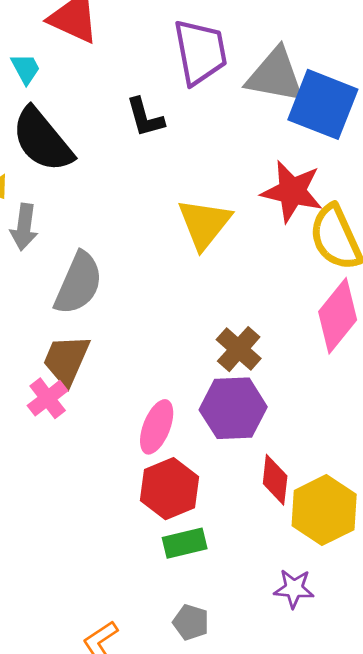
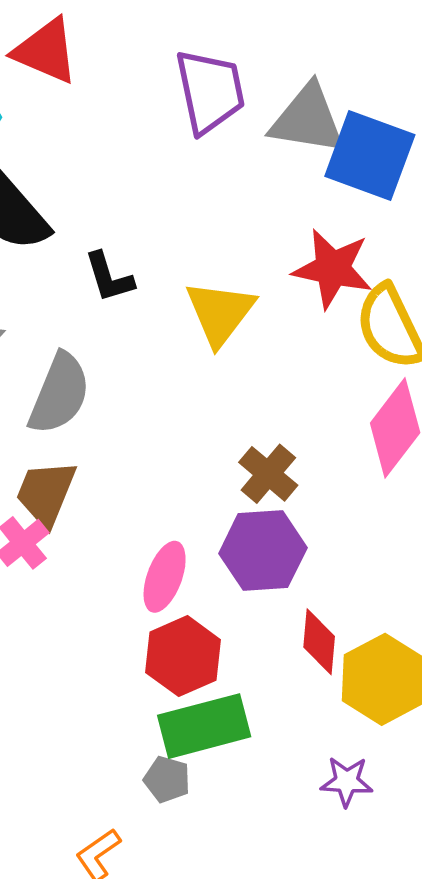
black L-shape: (145, 117) -> (109, 277), moved
green rectangle: (185, 543) -> (204, 726), size x1.6
gray pentagon: (191, 622) -> (167, 779), moved

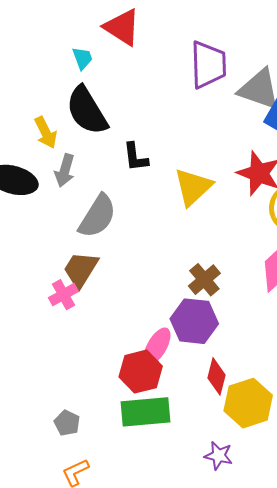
pink ellipse: (165, 577) -> (157, 346), moved
gray pentagon: (167, 779) -> (67, 423), moved

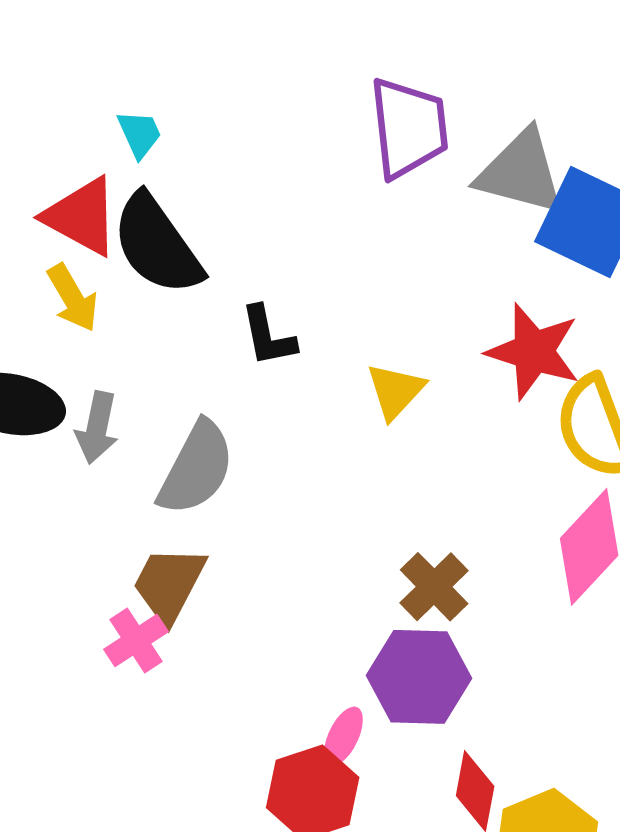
red triangle: (122, 27) -> (82, 216), moved
gray arrow: (65, 170) -> (97, 428), moved
yellow triangle: (193, 187) -> (395, 391), size x0.7
pink ellipse: (157, 346) -> (343, 736), size x0.7

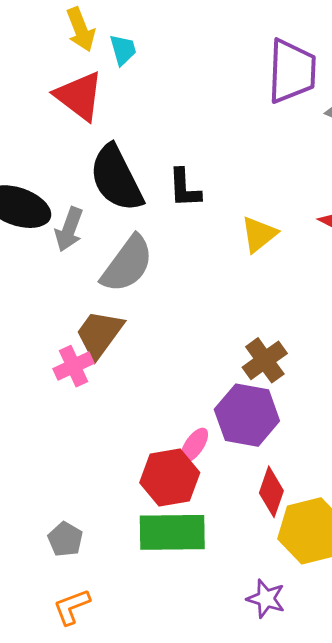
black semicircle: (157, 245) -> (116, 178), moved
yellow arrow: (73, 298) -> (81, 29), moved

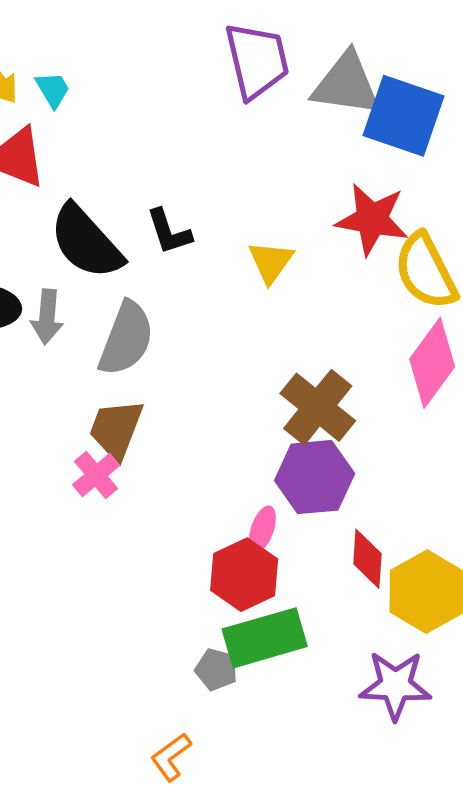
brown cross: (265, 360) -> (318, 407), size x1.4
gray pentagon: (65, 539) -> (216, 670), moved
purple star: (266, 599) -> (395, 685), size x1.5

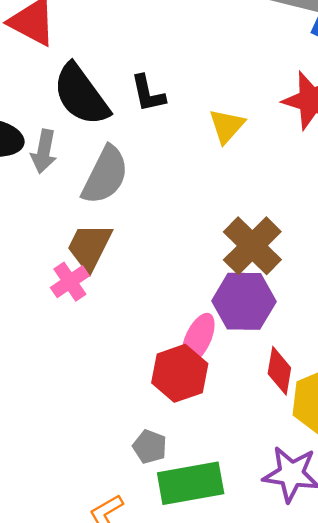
pink ellipse: (262, 529) -> (198, 338), size x1.4
green rectangle: (265, 638) -> (191, 483), moved

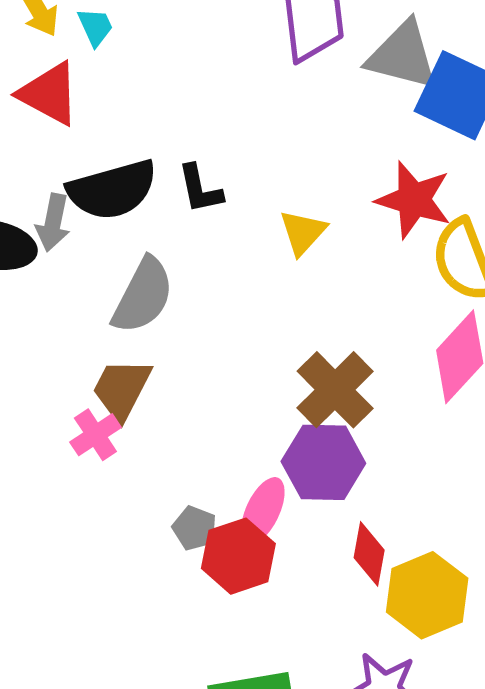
black semicircle: (81, 95) -> (112, 190), turned -70
gray arrow: (44, 151) -> (53, 223), moved
gray pentagon: (150, 447) -> (195, 528), moved

